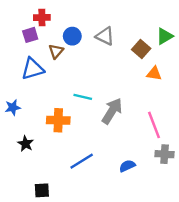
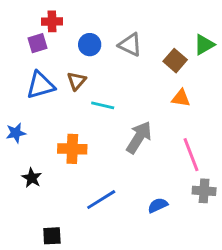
brown triangle: (56, 51) -> (77, 81), moved
orange triangle: (154, 74) -> (181, 98), moved
cyan line: (83, 97) -> (103, 105), moved

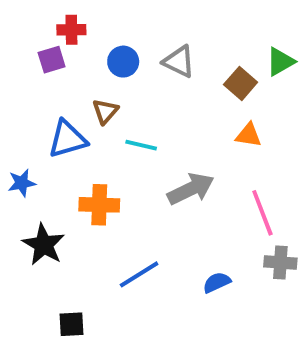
blue triangle: (40, 85) -> (67, 139), moved
gray arrow: (139, 137) -> (191, 189), turned 32
black star: (32, 178) -> (44, 245), size x1.5

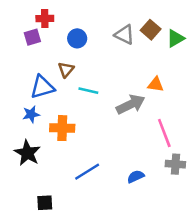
gray triangle: (179, 62) -> (124, 35), moved
brown square: (241, 83) -> (151, 30), moved
blue star: (22, 183) -> (31, 114), moved
gray arrow: (191, 189) -> (131, 104), moved

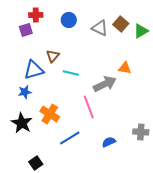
blue circle: (77, 38) -> (69, 20), moved
orange cross: (62, 128) -> (50, 114), moved, turned 30
pink line: (164, 133) -> (89, 107), moved
black square: (45, 203) -> (36, 163), turned -32

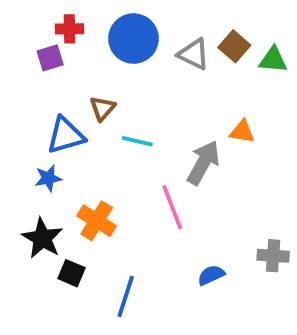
blue circle: (69, 20) -> (133, 39), size x1.6
green triangle: (141, 31) -> (273, 60), turned 35
gray arrow: (105, 84) -> (203, 163), turned -35
blue line: (70, 138) -> (126, 296), moved, turned -40
black square: (36, 163) -> (71, 273), moved, turned -32

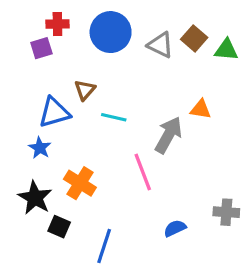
blue star: (48, 178) -> (40, 148), turned -30

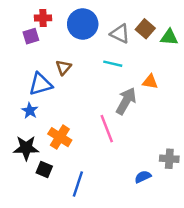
cyan line: (114, 117) -> (113, 64), moved
black star: (35, 198) -> (26, 148), turned -30
blue semicircle: (175, 228) -> (143, 177), moved

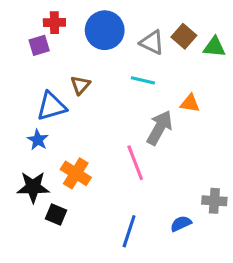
blue line: (78, 184) -> (129, 231), moved

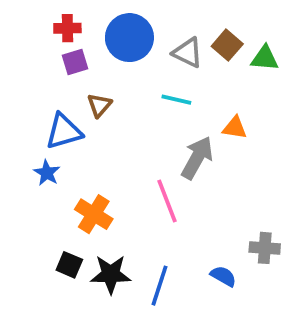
purple square: (39, 45) -> (75, 62), moved
black star: (33, 187) -> (111, 274), moved
blue semicircle: (181, 224) -> (223, 276), turned 55

